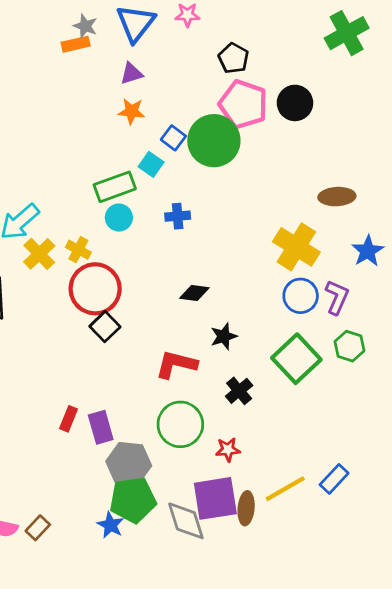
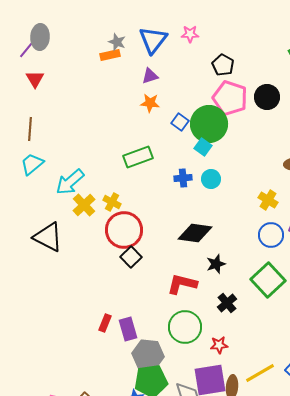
cyan square: (151, 164) -> (203, 147), moved
cyan circle: (119, 218) -> (211, 179), moved
yellow cross: (296, 247) -> (268, 200), size x0.6
black diamond: (194, 293) -> (195, 233), size x1.6

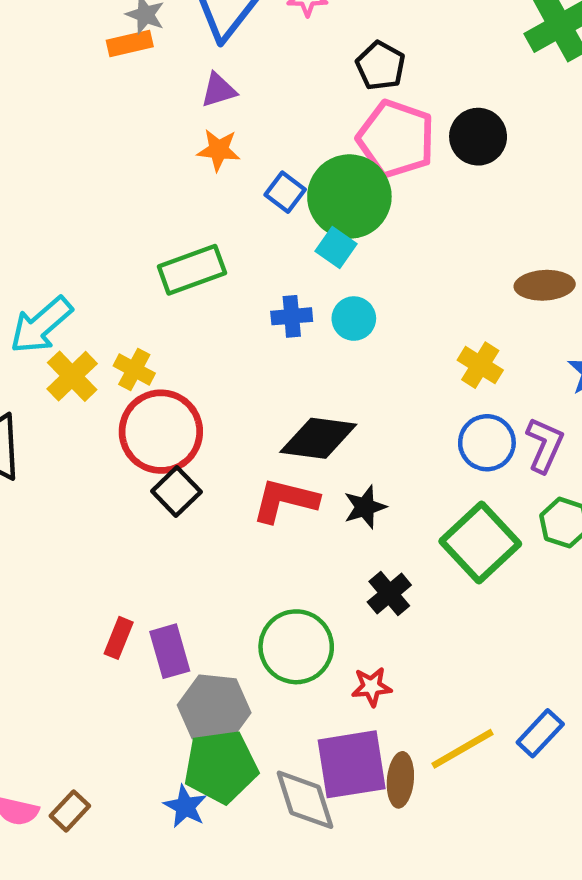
red L-shape: (182, 284) -> (285, 500), moved

